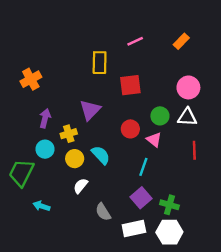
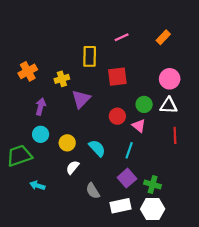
yellow cross: (69, 134) -> (62, 79), moved
cyan semicircle: (101, 155) -> (97, 148), moved
green trapezoid: (21, 173) -> (19, 156), turned 45

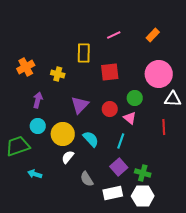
yellow cross: (62, 79) -> (58, 74), turned 32
pink circle: (170, 79) -> (159, 74), size x1.4
purple triangle: (81, 99) -> (80, 105), moved
white triangle: (169, 105) -> (173, 99), moved
yellow circle: (67, 143) -> (63, 134), size x1.5

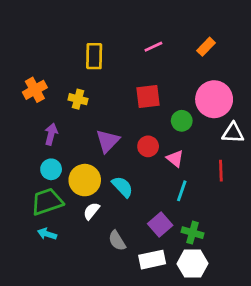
yellow rectangle: (84, 53) -> (94, 56), moved
green circle: (135, 98) -> (182, 121), moved
cyan line: (121, 141) -> (182, 191), moved
green trapezoid: (18, 146) -> (47, 202), moved

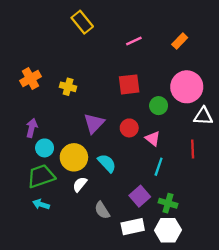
yellow rectangle: (94, 56) -> (82, 22), moved, turned -40
purple arrow: (51, 134) -> (32, 128), moved

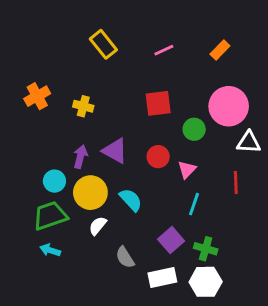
yellow rectangle: (82, 22) -> (103, 44), moved
purple triangle: (94, 123) -> (115, 151), turned -45
purple arrow: (32, 128) -> (80, 157), moved
pink triangle: (153, 139) -> (187, 170), turned 35

